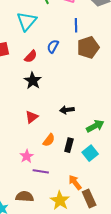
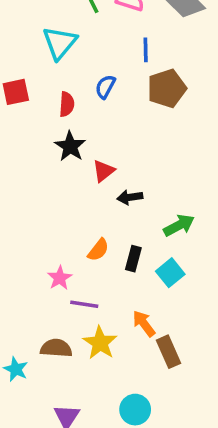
red semicircle: (31, 56) -> (67, 104), turned -40
red triangle: (32, 117) -> (104, 171), moved
yellow star: (60, 201) -> (100, 343), moved

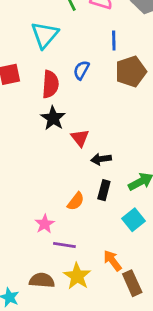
red semicircle: (67, 104) -> (50, 84), size x1.4
red triangle: (104, 171) -> (80, 138), turned -30
black rectangle: (133, 259) -> (104, 190), moved

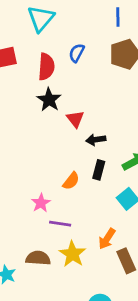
blue line: (114, 40) -> (118, 17), moved
orange arrow: (112, 261) -> (107, 239), turned -110

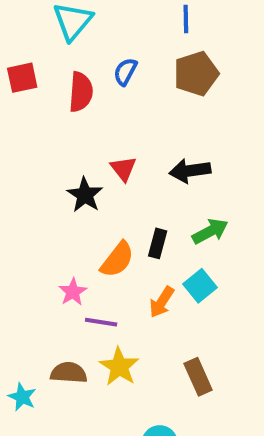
black star: (49, 100) -> (85, 195), moved
black arrow: (96, 140) -> (190, 171), moved, size x1.4
orange semicircle: (71, 181) -> (117, 260), size x1.4
orange arrow: (107, 239) -> (162, 302), moved

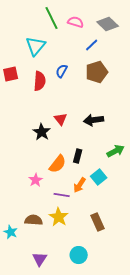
blue line: (186, 19) -> (92, 45), turned 48
green arrow: (210, 231) -> (116, 151), moved
purple line: (101, 322) -> (62, 195), moved

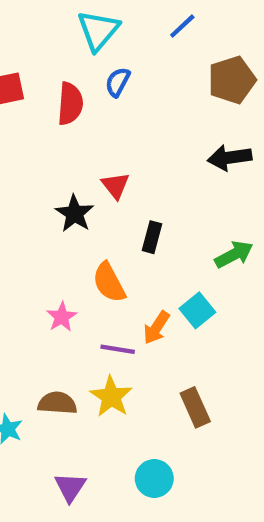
cyan triangle: (36, 46) -> (98, 30), moved
brown pentagon: (97, 72) -> (232, 80), moved
black arrow: (94, 120) -> (230, 157), moved
black rectangle: (78, 156) -> (152, 237), moved
orange semicircle: (58, 164) -> (109, 282), turned 114

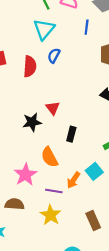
blue line: (182, 26) -> (87, 27), turned -40
black star: (75, 213) -> (32, 122), turned 30
pink star: (62, 317) -> (25, 175), size x1.5
brown semicircle: (57, 403) -> (14, 204), moved

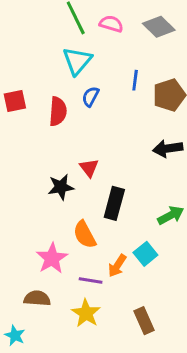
blue line: (87, 27) -> (135, 80), moved
black rectangle: (71, 134) -> (114, 203), size x1.5

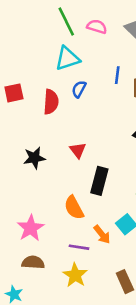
cyan triangle: (77, 61) -> (68, 58), turned 32
black star: (61, 187) -> (34, 158), moved
pink star: (52, 258) -> (31, 228), moved
orange arrow: (117, 266) -> (102, 234), turned -72

